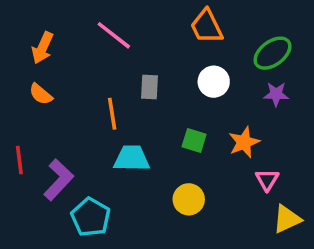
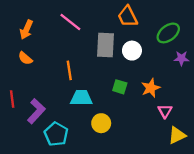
gray rectangle: (149, 87) -> (106, 45), moved, size x1.6
purple star: (276, 94) -> (181, 58), moved
yellow circle: (189, 199) -> (101, 123), moved

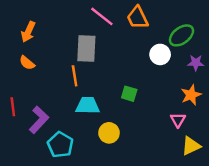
pink line: (70, 22) -> (102, 16), moved
gray rectangle: (106, 45) -> (86, 49), moved
white circle: (132, 51) -> (160, 54), moved
orange star: (151, 88) -> (191, 95), moved

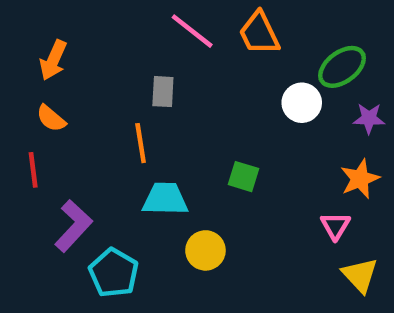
gray rectangle: (86, 49) -> (163, 92), size x0.6
red line: (13, 107) -> (33, 170), moved
yellow triangle: (191, 146) -> (360, 275), turned -48

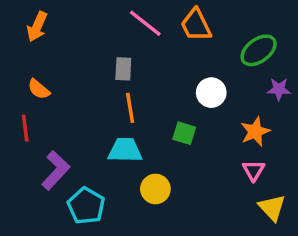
orange arrow: (53, 60) -> (37, 27), moved
white circle: (302, 103) -> (211, 93), moved
orange line: (141, 143) -> (130, 108), moved
orange star: (360, 179) -> (255, 131), moved

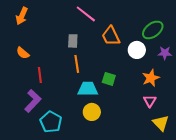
orange trapezoid: (196, 25) -> (111, 36), moved
white circle: (211, 93) -> (137, 50), moved
red line: (25, 128) -> (40, 75), moved
cyan trapezoid: (125, 150) -> (88, 89), moved

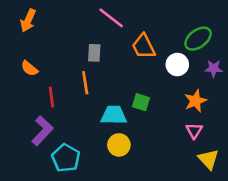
orange line: (77, 64) -> (85, 83), moved

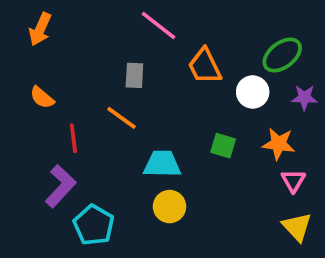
orange line: (85, 83) -> (121, 118), turned -45
orange star: (195, 101) -> (279, 144), turned 30
green square: (141, 102) -> (223, 146), moved
pink triangle: (194, 131) -> (293, 181), moved

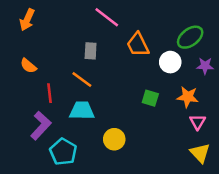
cyan trapezoid: (162, 164) -> (82, 111), moved

